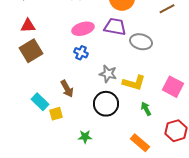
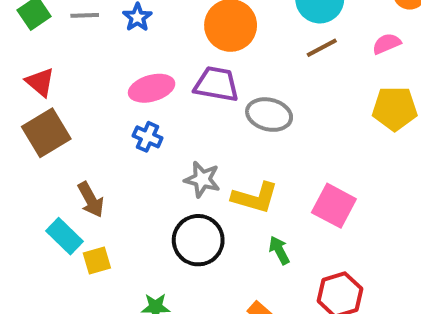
red triangle: (28, 26) -> (40, 82), turned 42
brown arrow: (67, 89) -> (91, 200), moved

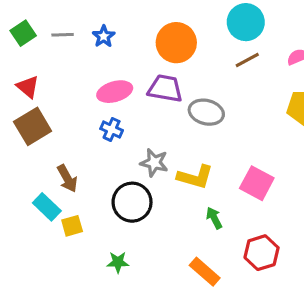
black circle: (198, 240) -> (132, 202), moved

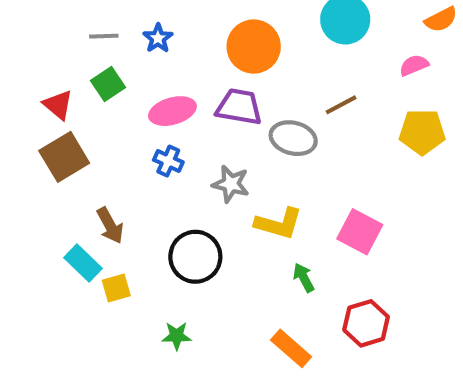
green square: (23, 33) -> (108, 84), moved
brown line: (247, 60) -> (341, 105), moved
gray star: (154, 163) -> (231, 184), moved

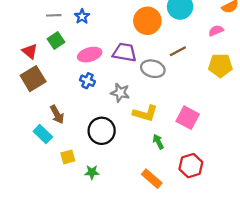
orange circle: (254, 47) -> (147, 21), moved
yellow square: (116, 288) -> (68, 157), moved

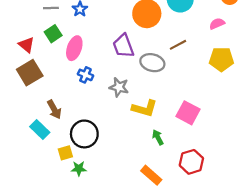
purple trapezoid: (124, 52) -> (123, 46), turned -120
pink ellipse: (90, 55) -> (74, 48), moved, turned -55
black circle: (102, 131) -> (84, 134), moved
green star: (92, 172) -> (79, 169), moved

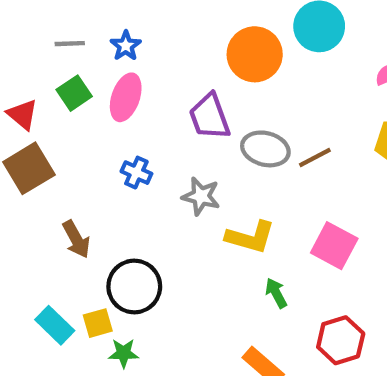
brown line: (178, 45) -> (315, 158), moved
pink ellipse: (74, 48) -> (126, 97), moved
cyan rectangle: (40, 130) -> (55, 325), moved

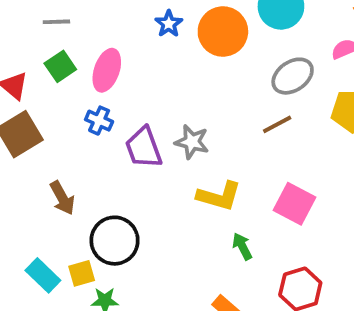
blue star: (126, 46) -> (169, 24), moved
purple trapezoid: (210, 117) -> (144, 148), moved
gray ellipse: (265, 149) -> (293, 76), moved, turned -48
blue cross: (136, 173) -> (99, 121), moved
gray star: (201, 196) -> (192, 142), moved

